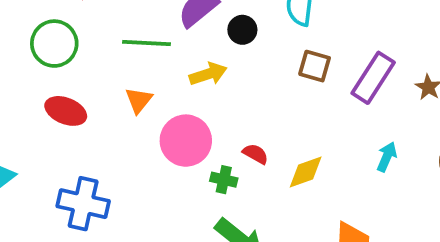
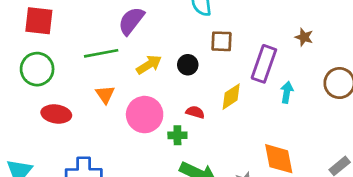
black circle: (242, 30) -> (188, 65), moved
purple rectangle: (373, 78) -> (264, 64), moved
yellow diamond: (306, 172) -> (231, 97), moved

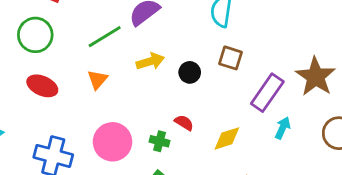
brown star: (304, 37) -> (316, 77), size x2.0
green line: (101, 53) -> (105, 37), turned -36
yellow diamond: (231, 97) -> (227, 138), moved
pink circle: (145, 115) -> (113, 142), moved

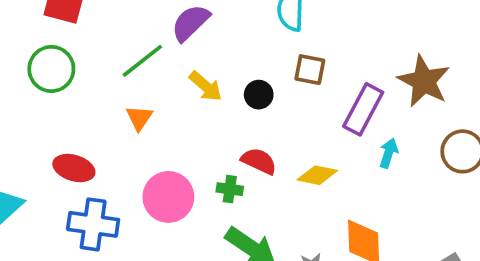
yellow arrow: (150, 61) -> (206, 86), turned 64
red ellipse: (42, 86) -> (74, 168), moved
red semicircle: (184, 123) -> (259, 161), size x1.4
yellow diamond: (227, 138) -> (317, 175), turned 36

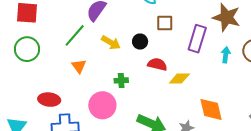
cyan arrow: (389, 153) -> (226, 55), moved
red semicircle: (259, 161) -> (157, 64), moved
green cross: (230, 189) -> (121, 80), moved

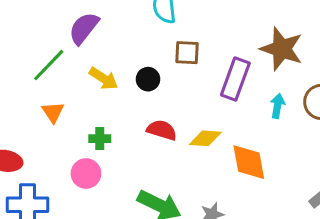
red semicircle: (157, 64) -> (162, 130), moved
green cross: (121, 80) -> (100, 139), moved
pink circle: (102, 105) -> (86, 174), size x0.7
orange diamond: (211, 109) -> (249, 162), moved

